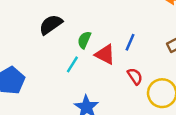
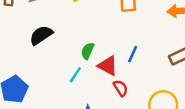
black semicircle: (51, 25) -> (41, 35), moved
red semicircle: (135, 76) -> (120, 88), moved

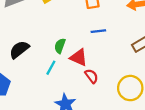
black semicircle: (41, 35) -> (19, 50), moved
blue line: (133, 54) -> (98, 31), moved, turned 64

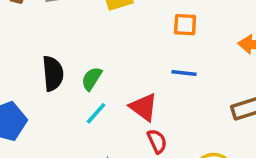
green semicircle: (60, 46) -> (92, 79), moved
black semicircle: (19, 50) -> (53, 73), turned 110

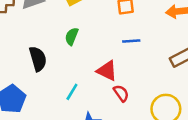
green semicircle: (92, 79) -> (72, 36), moved
cyan line: (96, 113) -> (72, 92), moved

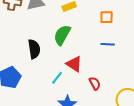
green semicircle: (72, 36) -> (62, 35), size x1.5
red triangle: (107, 71) -> (74, 64), moved

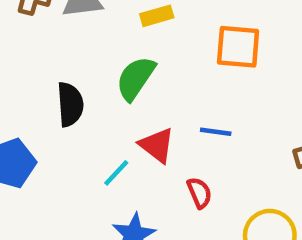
orange square: (107, 17) -> (238, 47), size x1.5
blue line: (108, 44) -> (216, 132), moved

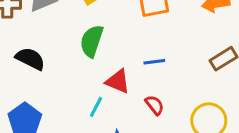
black semicircle: (70, 104) -> (30, 59), moved, turned -44

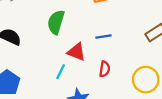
red semicircle: (155, 105) -> (105, 69), turned 49

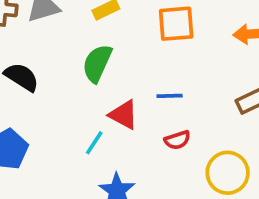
red semicircle: (105, 69) -> (177, 140), moved, turned 56

